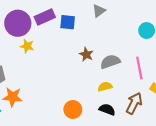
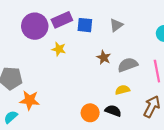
gray triangle: (99, 11) -> (116, 25), moved
yellow star: (27, 46) -> (59, 49), moved
black semicircle: (107, 109) -> (113, 111), moved

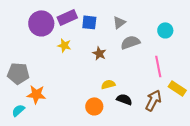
brown star: (104, 57) -> (99, 53), moved
gray semicircle: (128, 65) -> (130, 42), moved
yellow semicircle: (122, 90) -> (108, 84), moved
black semicircle: (113, 111) -> (124, 99), moved

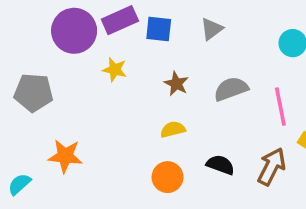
gray semicircle: (130, 42) -> (231, 89), moved
gray pentagon: (18, 73) -> (34, 92), moved
yellow semicircle: (108, 84) -> (173, 130), moved
cyan semicircle: (18, 110) -> (19, 184), moved

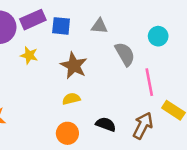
gray triangle: (212, 29) -> (99, 26), turned 42
brown star: (176, 84) -> (74, 66), size x1.5
gray semicircle: (231, 89) -> (125, 54), moved, turned 80

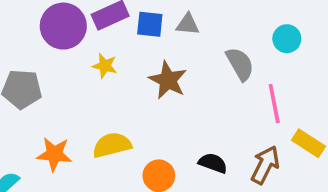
gray triangle: (99, 26) -> (188, 24), moved
yellow semicircle: (71, 99) -> (112, 145), moved, size x1.5

